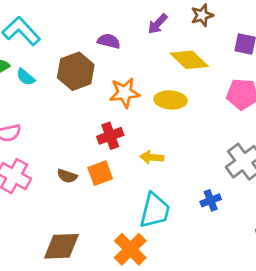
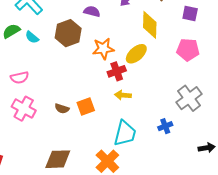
yellow diamond: (189, 60) -> (150, 25), turned 48
yellow ellipse: (170, 100) -> (136, 54), turned -45
red cross: (110, 136) -> (117, 71), moved

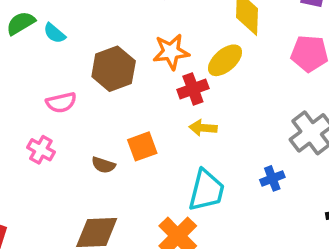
brown hexagon: (68, 33) -> (114, 69), moved
pink semicircle: (20, 78) -> (61, 102), moved
pink cross: (24, 109) -> (41, 150), size x0.7
brown semicircle: (62, 109) -> (103, 165), moved

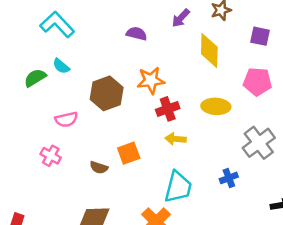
green semicircle: (21, 23) -> (35, 78), moved
yellow ellipse: (225, 60) -> (216, 106), moved, turned 44

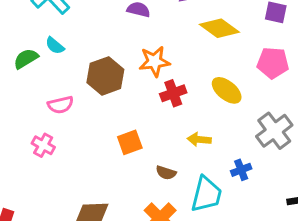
yellow diamond: (209, 50) -> (219, 28), turned -56
yellow ellipse: (216, 106) -> (227, 90), turned 36
yellow arrow: (176, 139) -> (199, 139), moved
brown semicircle: (99, 168) -> (166, 173), moved
cyan trapezoid: (178, 187) -> (206, 194), moved

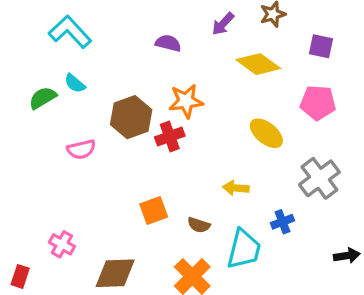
red cross: (173, 93) -> (170, 136), moved
orange square: (130, 142) -> (154, 210), moved
pink cross: (43, 145) -> (62, 244), moved

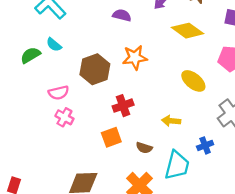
red cross: (170, 136) -> (123, 106), moved
pink cross: (62, 244) -> (64, 117), moved

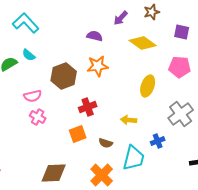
purple semicircle: (122, 15) -> (95, 36), moved
yellow ellipse: (193, 81) -> (148, 86), turned 70

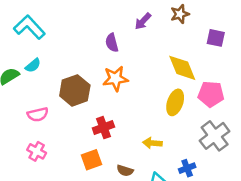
purple semicircle: (95, 36) -> (112, 43), turned -119
yellow diamond: (143, 43) -> (182, 68), moved, turned 32
cyan semicircle: (29, 55) -> (33, 65), turned -80
pink pentagon: (180, 67) -> (211, 94), moved
pink cross: (38, 117) -> (37, 151), moved

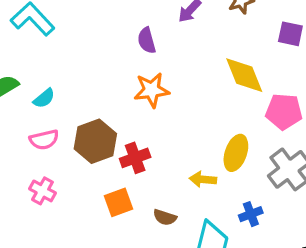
cyan semicircle: (33, 65) -> (44, 98), moved
brown hexagon: (75, 90) -> (95, 141), moved
yellow ellipse: (175, 102) -> (236, 153), moved

